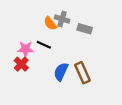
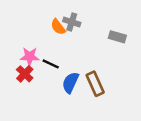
gray rectangle: (85, 29) -> (117, 37), moved
black line: (44, 45) -> (51, 64), moved

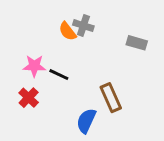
red cross: (25, 74) -> (29, 98), moved
blue semicircle: (70, 83) -> (86, 121), moved

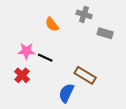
gray cross: (83, 26) -> (84, 14), moved
brown rectangle: (111, 98) -> (85, 75), turned -35

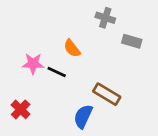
orange semicircle: (52, 24) -> (72, 48), moved
red cross: (22, 75) -> (21, 109), moved

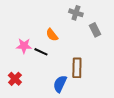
gray rectangle: (132, 41) -> (95, 30), turned 48
brown rectangle: (107, 94) -> (77, 68), turned 60

